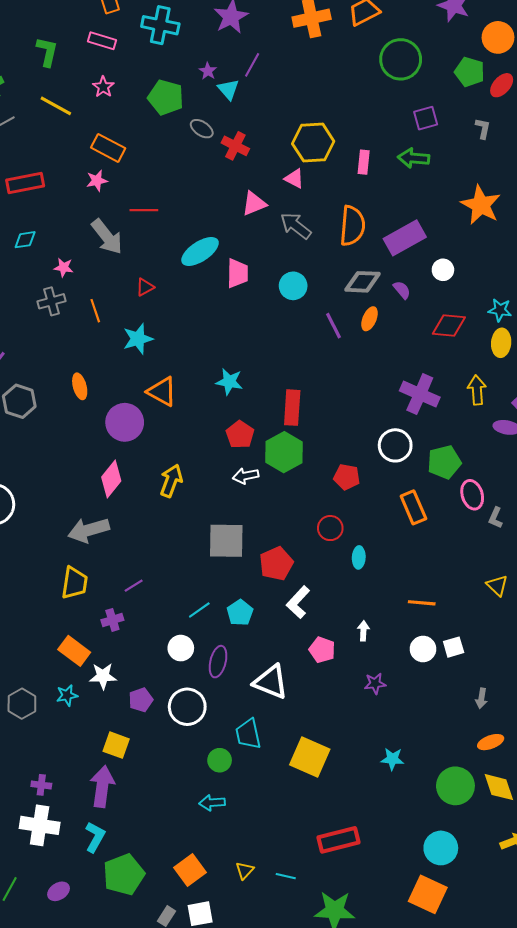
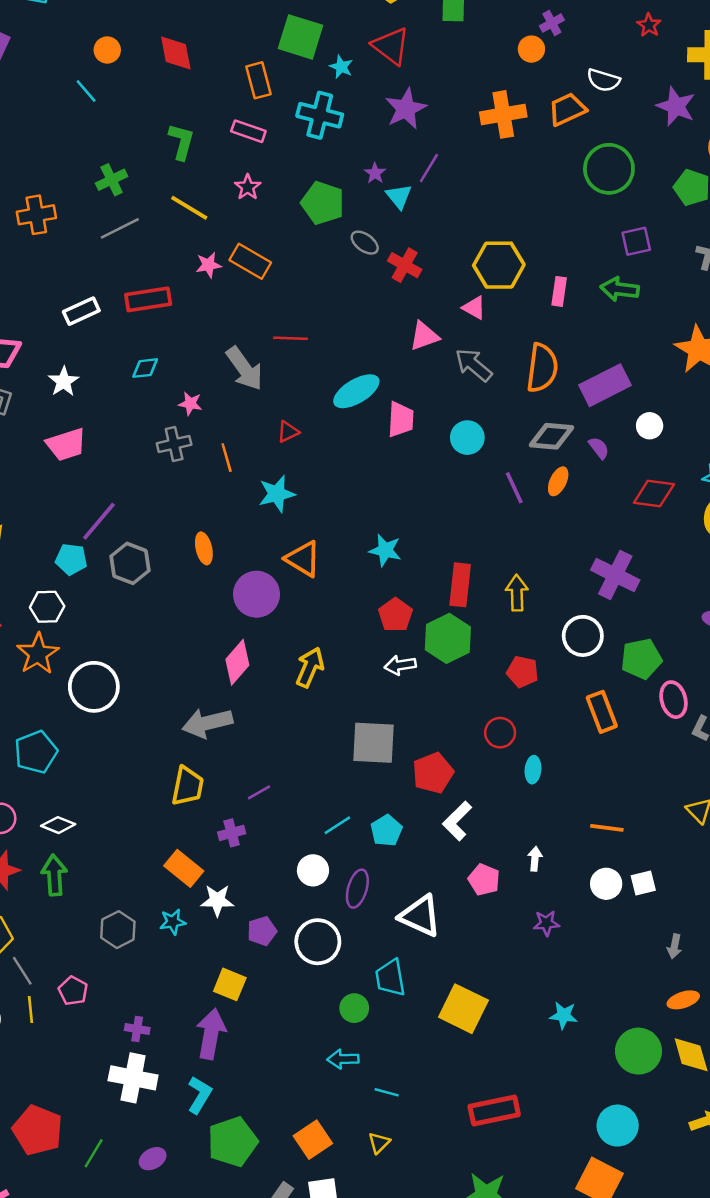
pink star: (97, 181) -> (209, 265), moved
yellow arrow: (477, 390) -> (517, 593), moved
cyan line: (286, 876) -> (387, 1092), moved

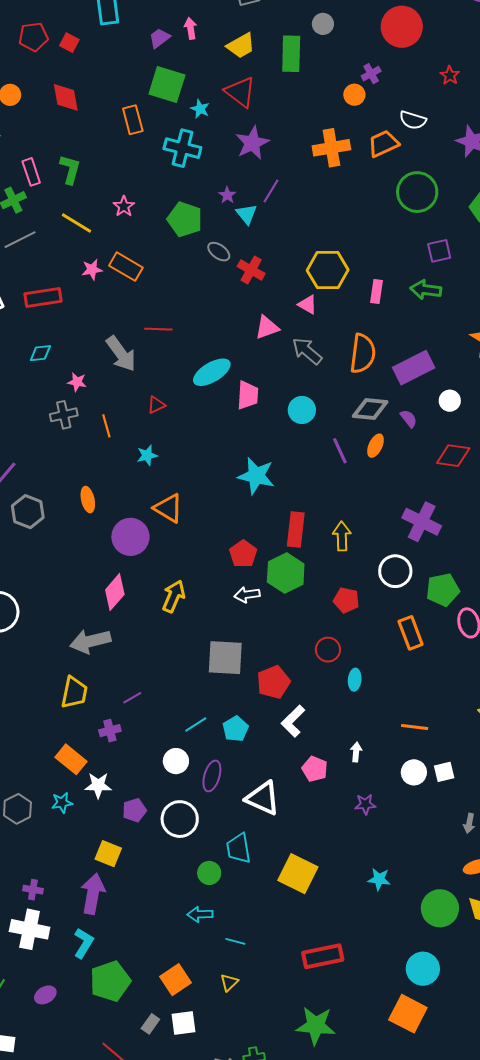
pink rectangle: (248, 131) -> (31, 172), moved, turned 52
cyan star: (277, 494) -> (147, 455), size x0.7
cyan star: (385, 550) -> (256, 476), moved, size x1.4

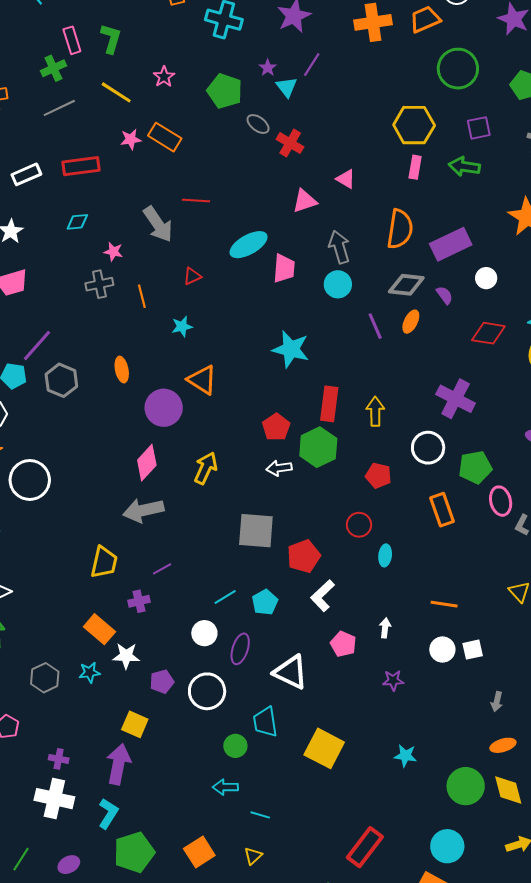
yellow hexagon: (328, 270) -> (414, 125), moved
gray arrow: (307, 351) -> (339, 247), moved, turned 32
gray arrow: (90, 641) -> (143, 510), moved
red rectangle: (323, 956) -> (365, 847), moved, turned -42

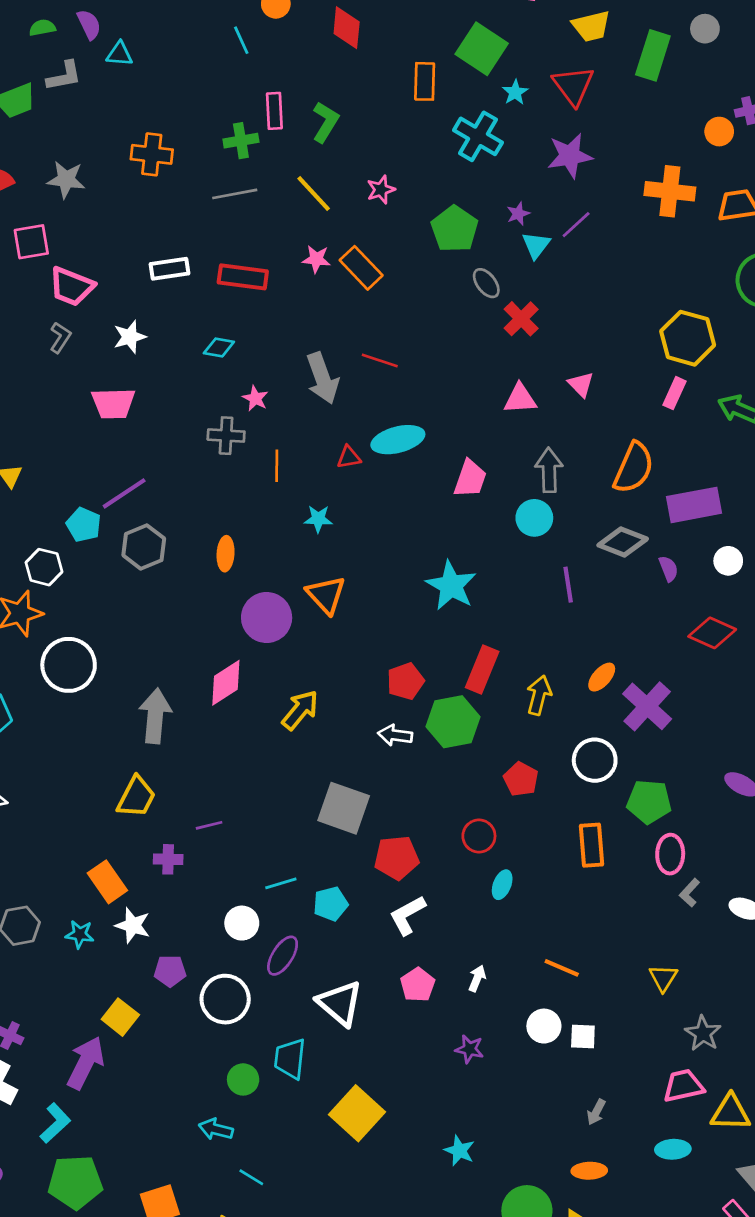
cyan ellipse: (249, 245) -> (398, 440), moved
orange ellipse: (411, 322) -> (602, 677), moved
gray arrow: (143, 510) -> (155, 716), moved, turned 93

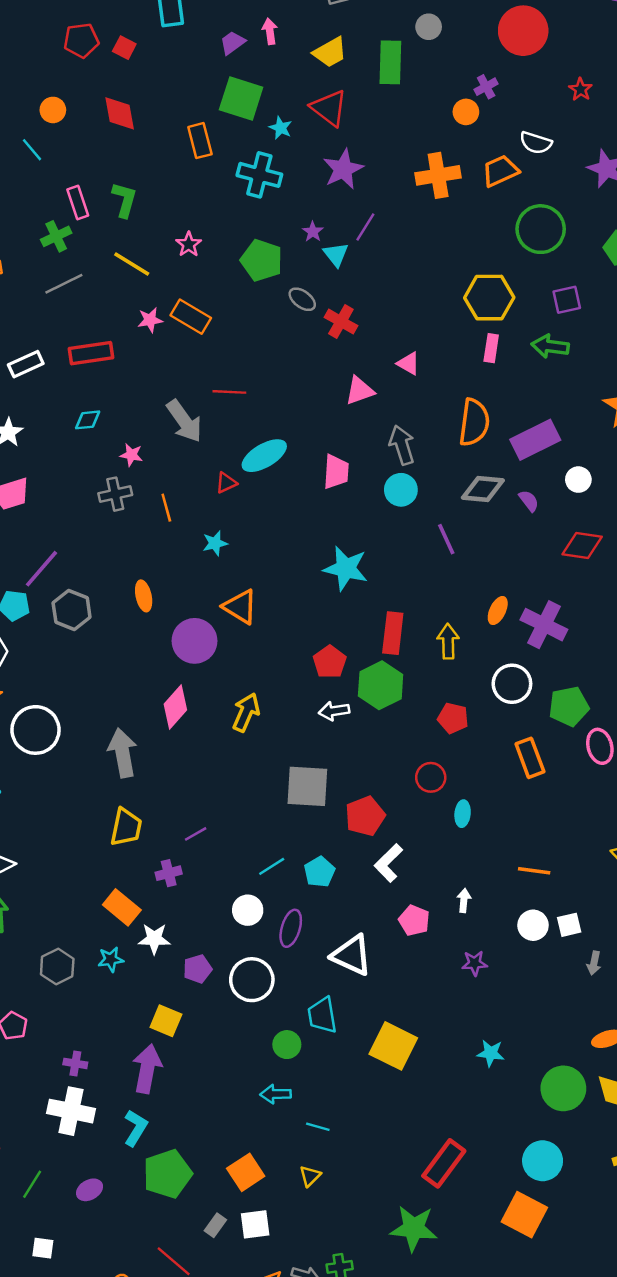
gray arrow: (596, 1112) -> (594, 963), moved

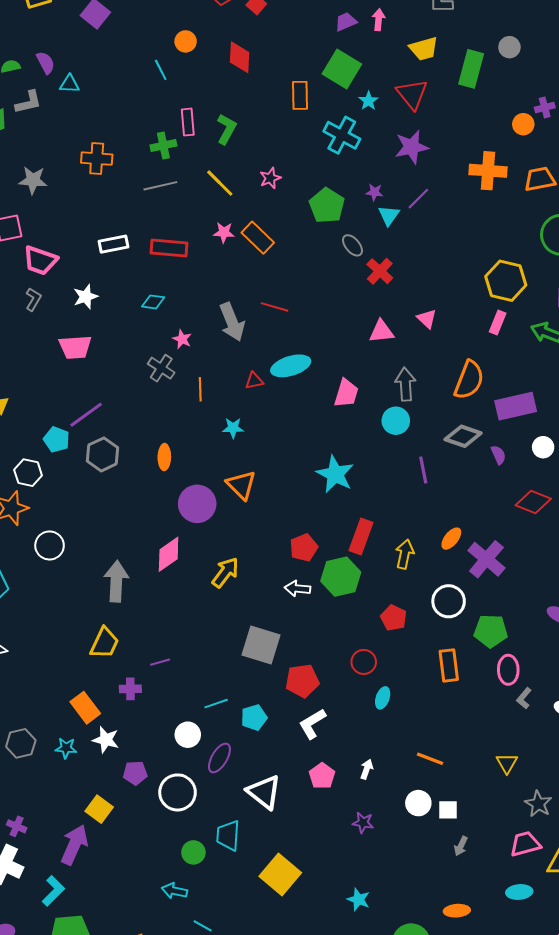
purple star: (313, 232) -> (374, 192), turned 30
gray cross: (115, 494) -> (161, 368), turned 32
white circle: (35, 730) -> (50, 545), size x0.7

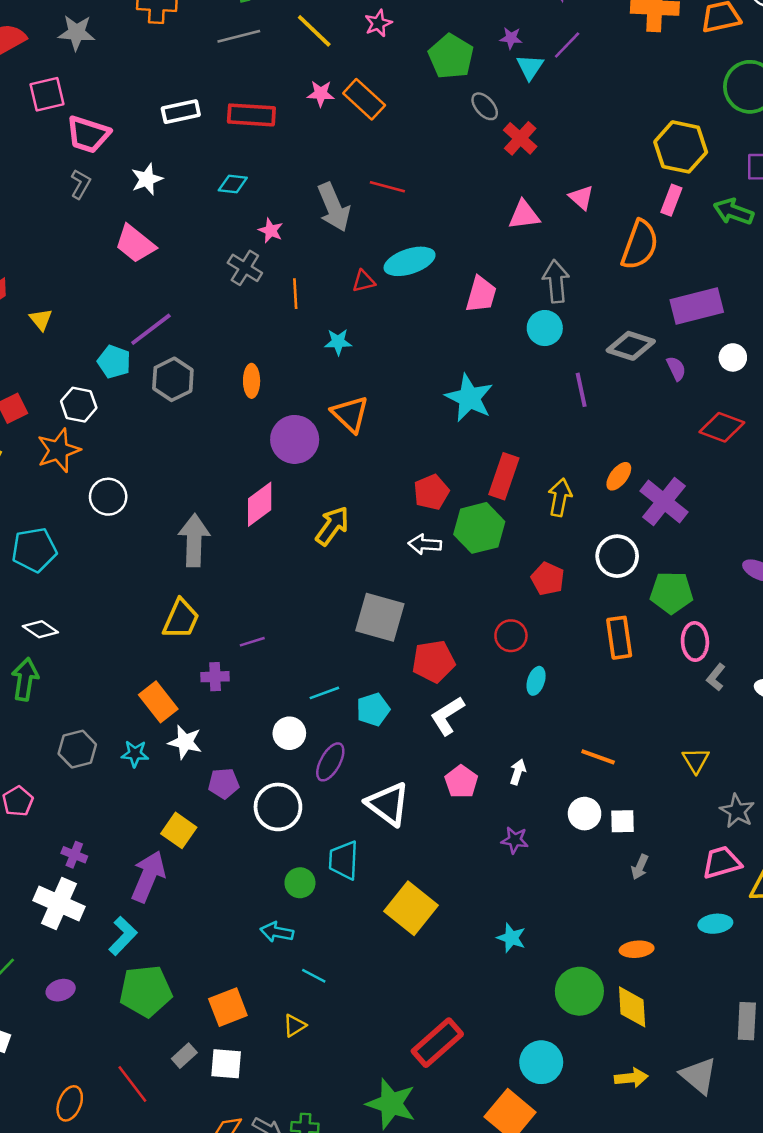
pink trapezoid: (75, 347) -> (135, 244), turned 44
orange semicircle: (469, 380) -> (640, 245), moved

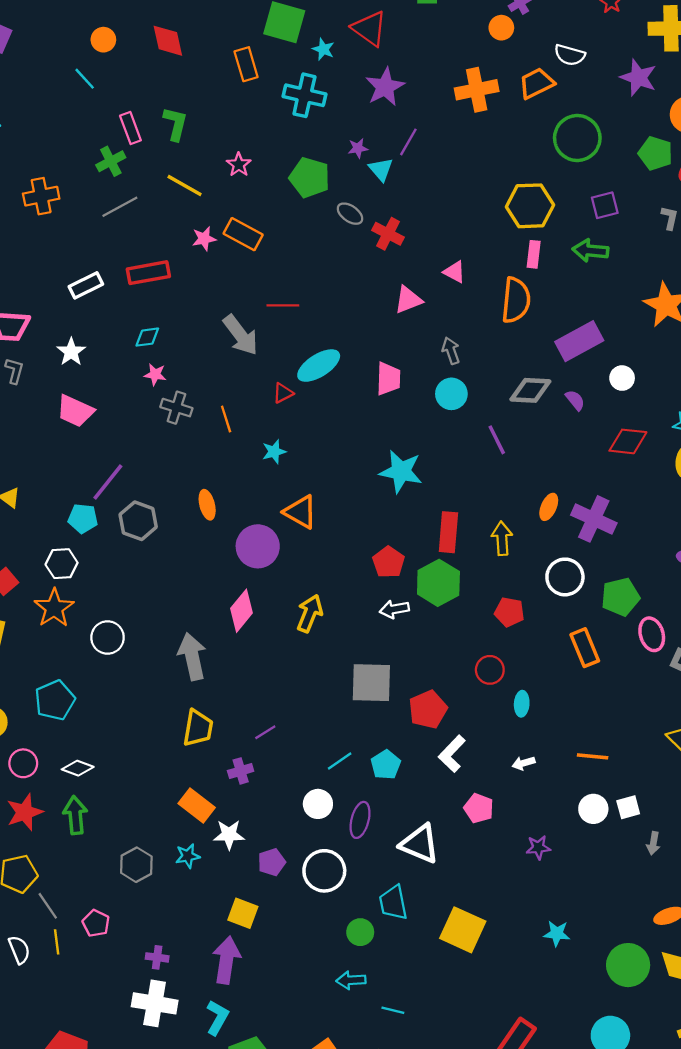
pink star: (271, 230) -> (155, 374), moved
gray arrow: (556, 281) -> (451, 351), size x0.7
white arrow: (518, 772) -> (523, 763), moved, turned -110

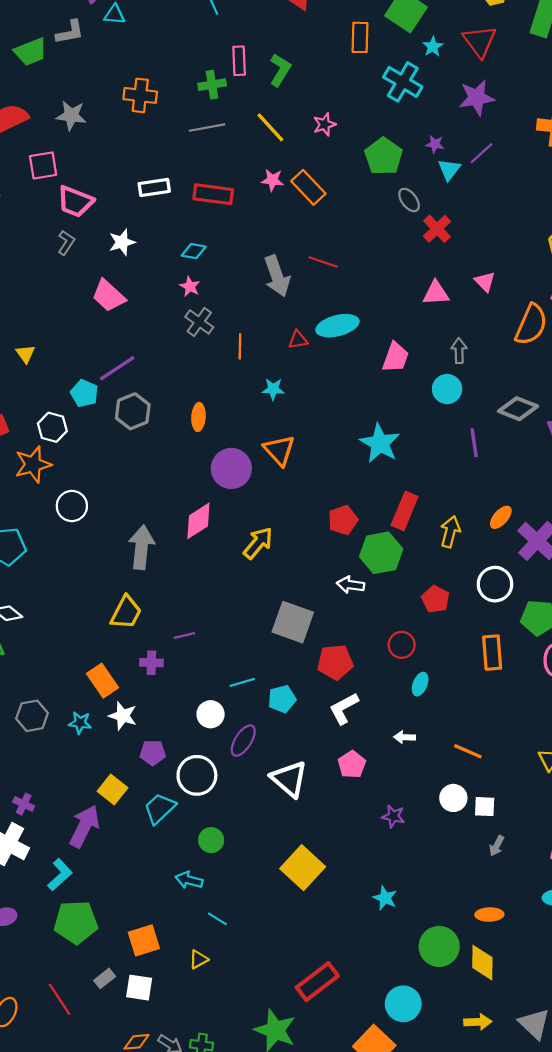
white arrow: (394, 609) -> (351, 585), moved
cyan trapezoid: (393, 903) -> (160, 808), moved, turned 40

